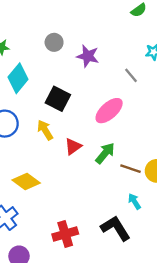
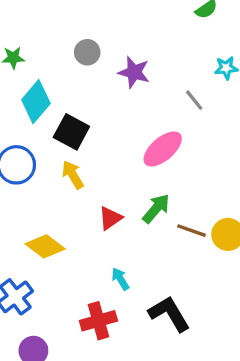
black square: (58, 99) -> (71, 132), moved
red triangle: (73, 146) -> (110, 218), moved
cyan arrow: (134, 201) -> (120, 279), moved

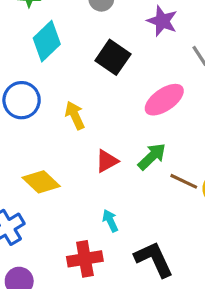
purple star: (134, 72) -> (162, 21), moved
black square: (71, 132) -> (113, 57), moved

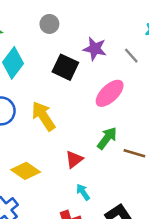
purple star: (162, 21) -> (95, 49), moved
yellow arrow: (75, 115) -> (43, 116), size x1.4
red triangle: (107, 161) -> (74, 159), moved

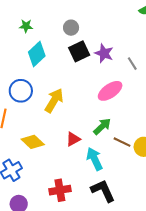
black square: (65, 67) -> (79, 51), moved, turned 30
yellow arrow: (43, 116) -> (54, 100), turned 55
cyan arrow: (83, 192) -> (95, 159), moved, size x1.6

